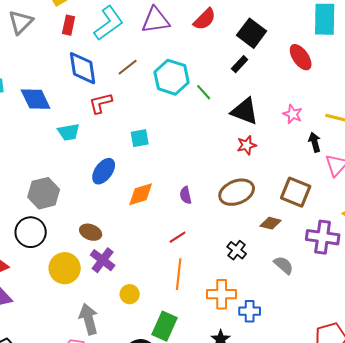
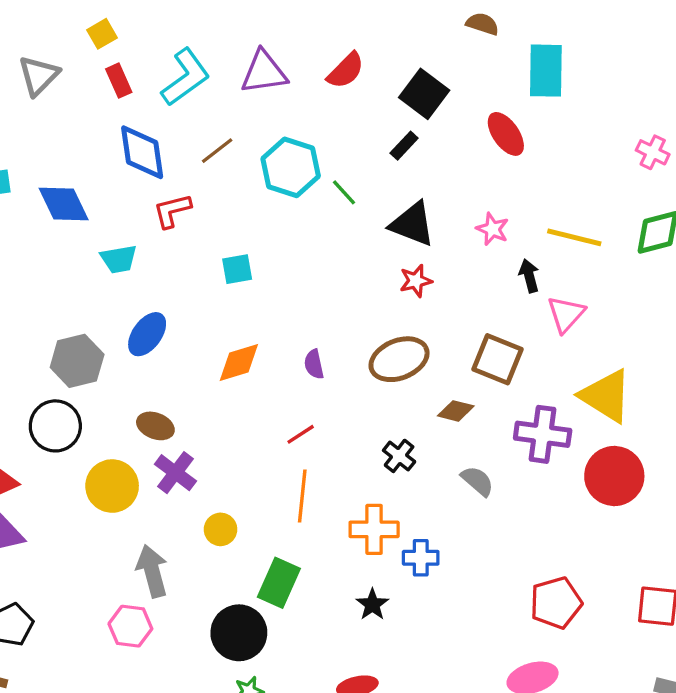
red rectangle: (69, 25) -> (119, 81), turned -36
blue ellipse: (104, 171) -> (147, 334), moved

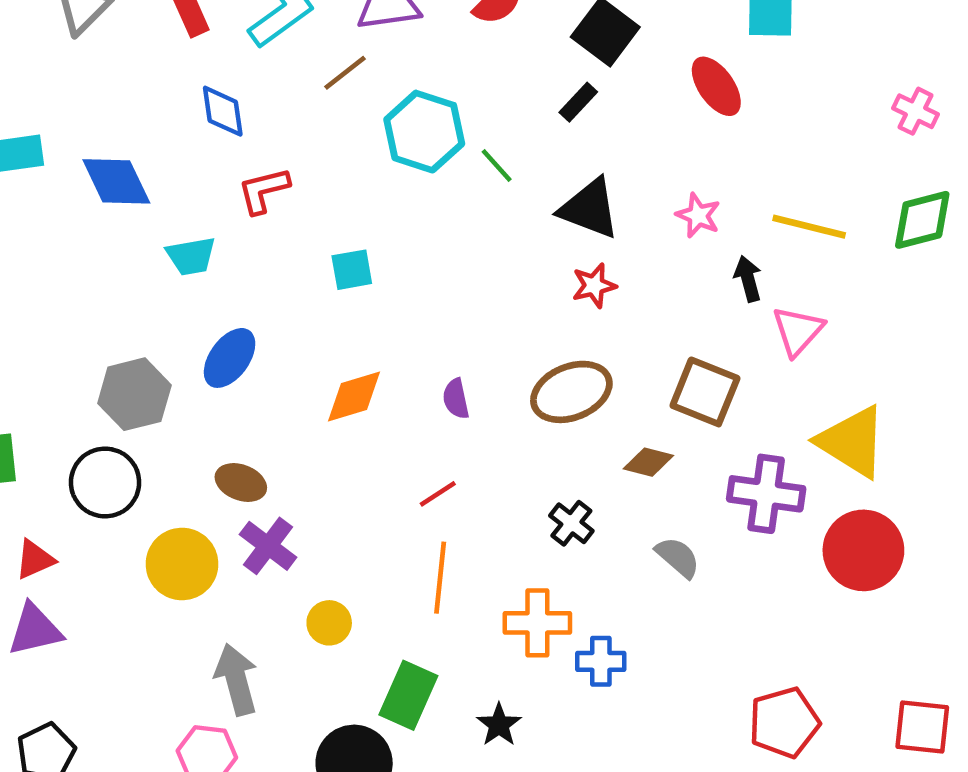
brown line: (217, 151) -> (345, 73), moved
blue diamond: (142, 152) -> (223, 111), size x0.7
black star: (372, 604) -> (499, 725), moved

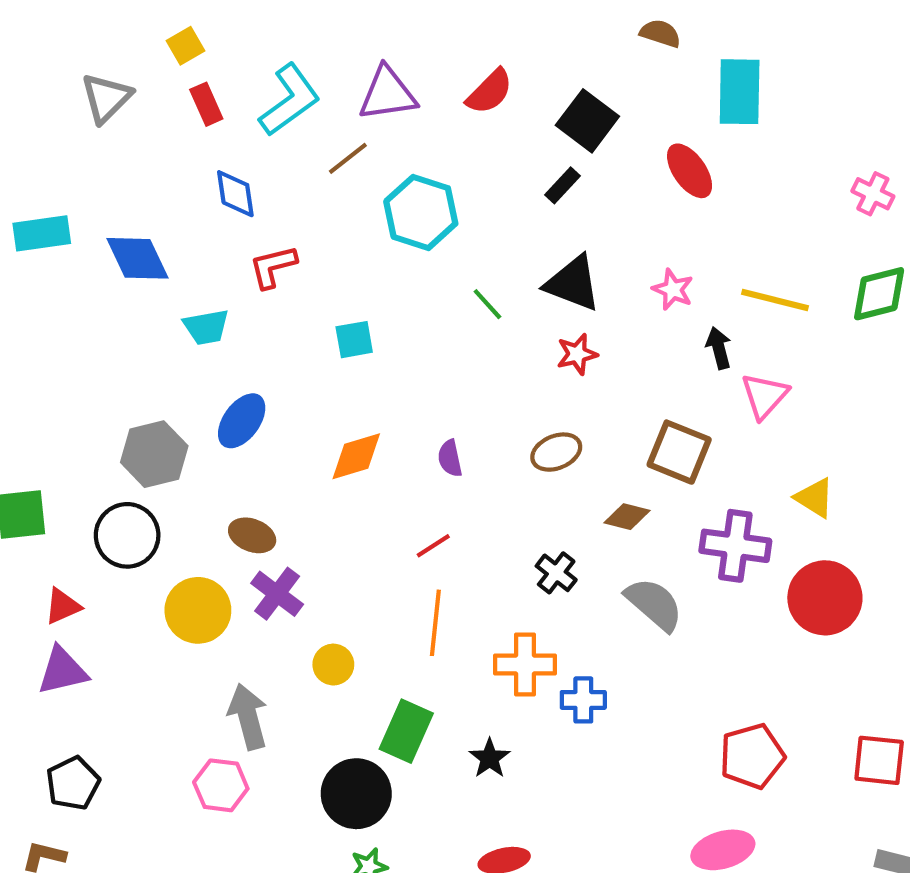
green line: (497, 166) -> (487, 304), moved
brown ellipse: (571, 392) -> (556, 452), size x0.7
yellow triangle: (852, 442) -> (815, 498), size x0.6
gray semicircle: (678, 557) -> (654, 604), size x1.4

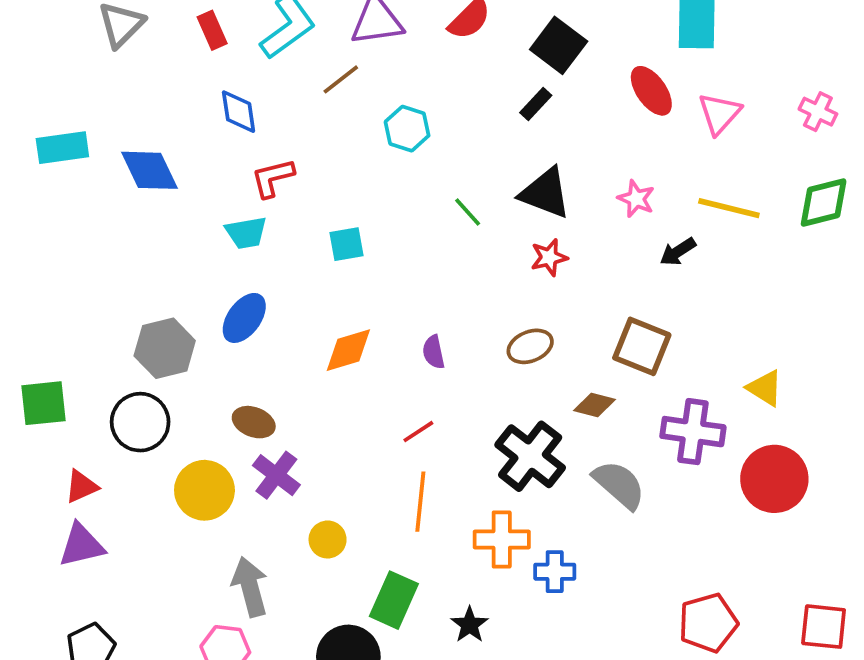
cyan hexagon: (421, 212) -> (407, 129), size x0.7
cyan trapezoid: (206, 327) -> (246, 233), moved
black arrow: (719, 348) -> (678, 252), turned -108
pink triangle: (765, 396) -> (719, 114), moved
black cross: (556, 573) -> (530, 456), size x1.8

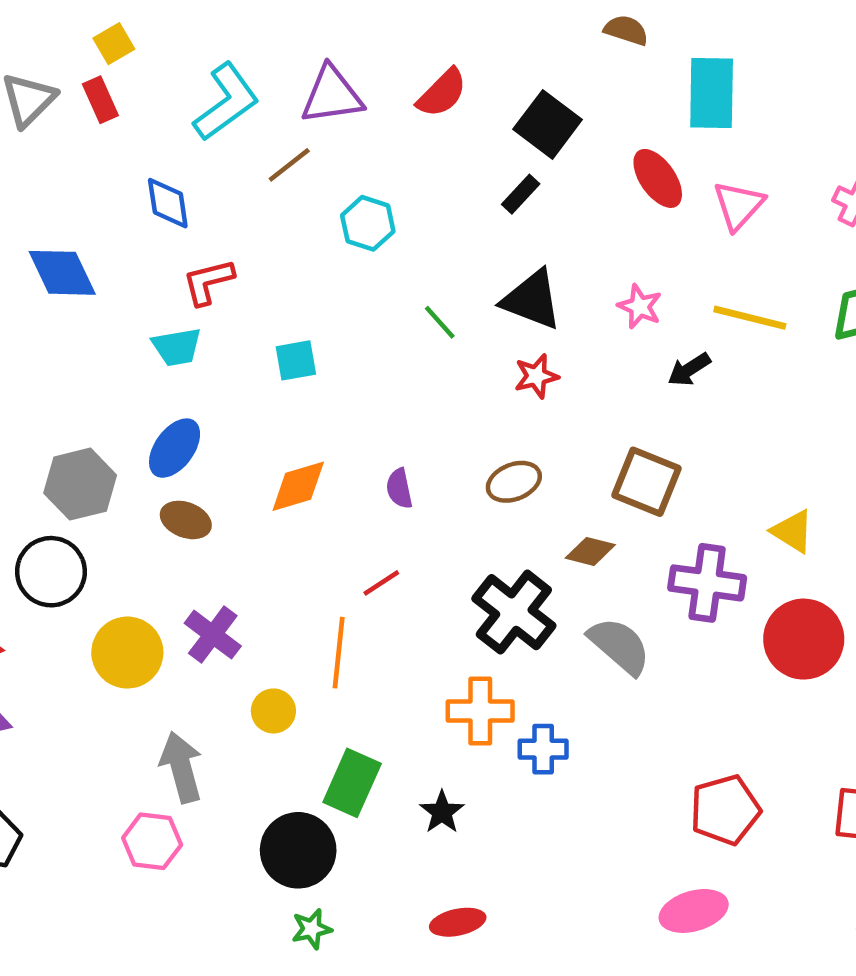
red rectangle: (212, 30) -> (100, 100), moved
brown ellipse: (254, 422) -> (186, 520), moved
orange line: (420, 502) -> (339, 653), moved

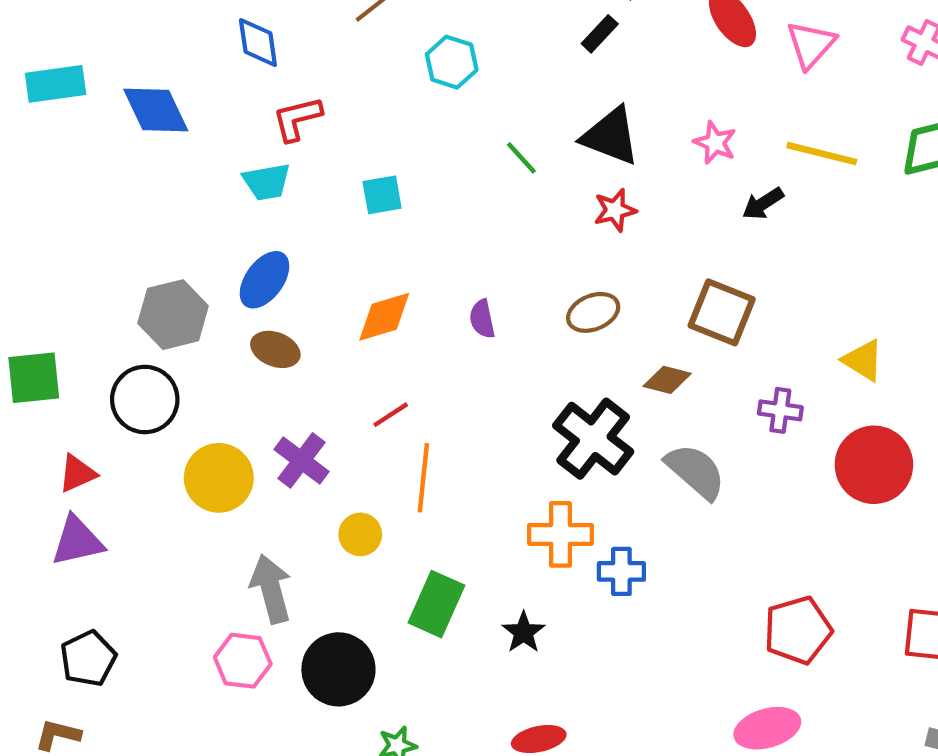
red line: (381, 583) -> (391, 415), moved
purple cross: (707, 583) -> (780, 410), size x0.6
black circle: (298, 850) -> (338, 669), moved

